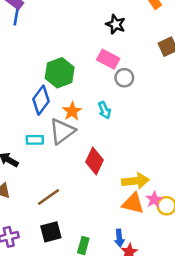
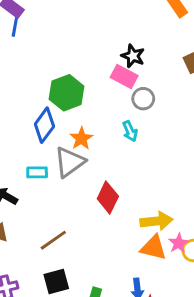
black star: (116, 24) -> (133, 56), moved
cyan arrow: (104, 110) -> (130, 131), moved

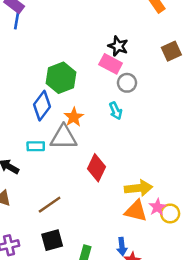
gray triangle: (70, 162) -> (64, 137), turned 36

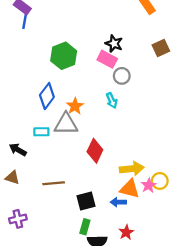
green hexagon: (61, 78) -> (64, 56), moved
brown line: (50, 205) -> (54, 183), turned 30
yellow circle: (170, 213) -> (160, 181), moved
black square: (52, 240) -> (86, 201), moved
blue arrow: (122, 246) -> (118, 202), moved, turned 96

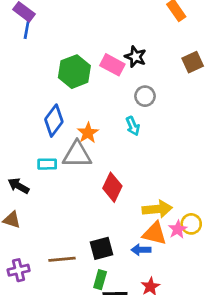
pink rectangle: (107, 59) -> (112, 65), moved
brown line: (54, 183) -> (62, 259), moved

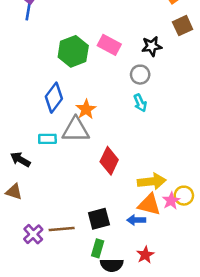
black star: (135, 57) -> (152, 46), moved, turned -30
brown square: (193, 62) -> (183, 26), moved
cyan arrow: (133, 126) -> (140, 103), moved
purple cross: (19, 270) -> (33, 234), moved, turned -30

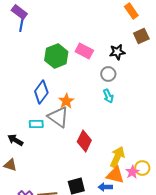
gray triangle: (76, 130) -> (58, 117), turned 35
yellow arrow: (152, 181) -> (117, 157), turned -60

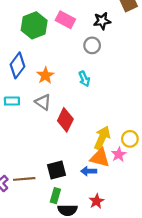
cyan arrow: (108, 96) -> (84, 79), moved
gray triangle: (58, 117) -> (43, 102), moved, size x0.7
yellow circle: (142, 168) -> (130, 139), moved

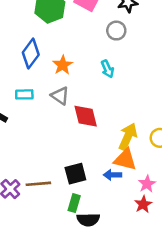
red diamond: (65, 120) -> (86, 116), turned -40
pink star: (119, 154) -> (147, 184), moved
red star: (97, 201) -> (143, 204), moved

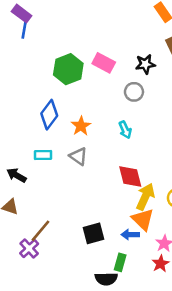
red diamond: (86, 116) -> (130, 176), moved
orange triangle: (125, 160) -> (143, 219), turned 30
brown line: (38, 184) -> (41, 231), moved, turned -45
green rectangle: (74, 203) -> (120, 262), moved

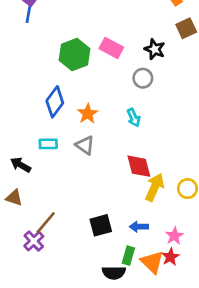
black star: (145, 64) -> (155, 49), turned 30
orange triangle: (143, 219) -> (152, 262), moved

